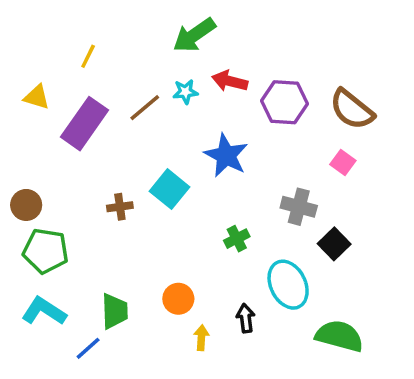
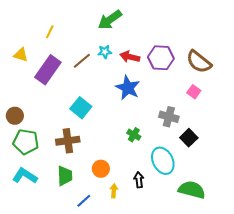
red arrow: (230, 81) -> (130, 57), moved
cyan square: (169, 189) -> (81, 108), moved
brown cross: (120, 207) -> (68, 141), moved, size x1.6
green cross: (237, 239) -> (134, 135), turned -32
blue line: (88, 348) -> (84, 201), moved

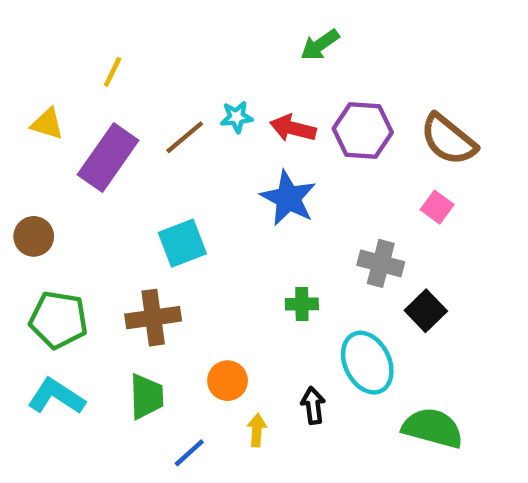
green arrow: (110, 20) -> (320, 45), moved, size x0.7
cyan square: (81, 108) -> (182, 243), turned 30
brown circle: (15, 116) -> (34, 236), moved
green cross: (134, 135) -> (302, 304), turned -32

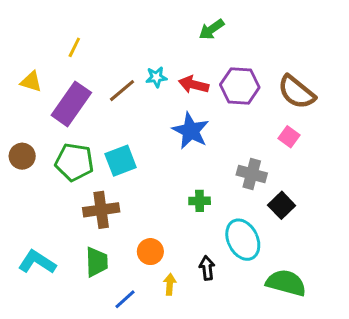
green pentagon: (58, 320) -> (74, 162), moved

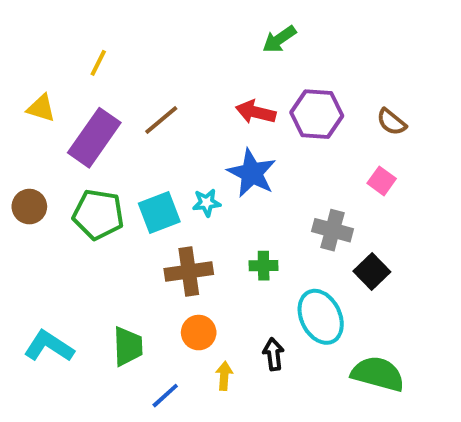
cyan star: (156, 77) -> (207, 203), moved
brown semicircle: (296, 92) -> (392, 122), size x0.6
brown cross: (101, 210) -> (189, 272), moved

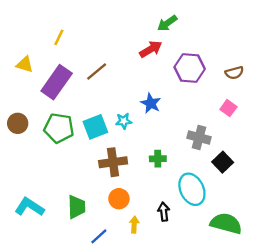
red arrow: (256, 112) -> (151, 49), moved, turned 135
brown semicircle: (392, 122) -> (234, 73), turned -54
blue star: (252, 173) -> (151, 103), size x0.7

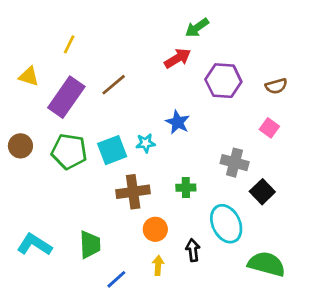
orange circle: (119, 199) -> (155, 229), moved

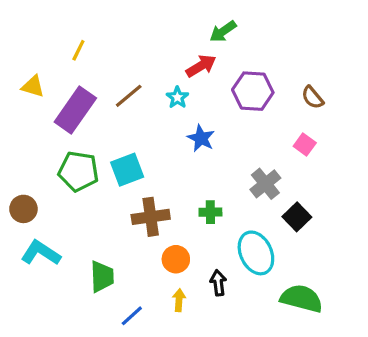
brown semicircle: (276, 86) -> (313, 97), turned 65
cyan star: (146, 143) -> (177, 97), moved, turned -30
brown circle: (20, 146) -> (23, 209), moved
gray cross: (235, 163) -> (265, 184), turned 36
cyan L-shape: (34, 245) -> (41, 253), moved

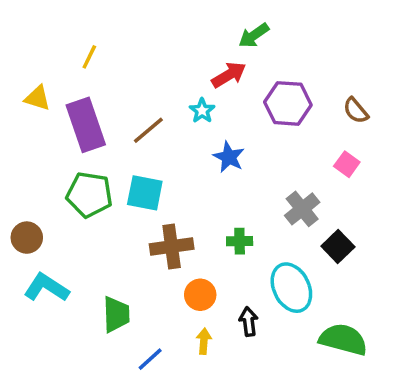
brown line: (129, 96) -> (148, 130), moved
purple rectangle: (75, 110) -> (86, 125), turned -54
cyan square: (127, 170) -> (145, 193), turned 32

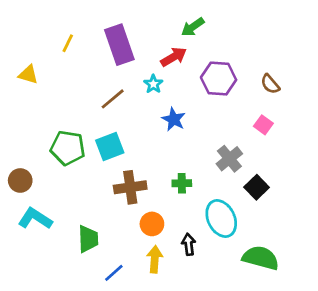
purple rectangle: (86, 125) -> (119, 45), moved
cyan square: (145, 193) -> (110, 147), turned -32
yellow arrow: (204, 341) -> (155, 259), size x1.4

